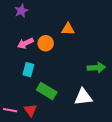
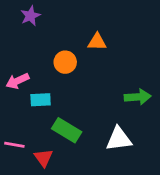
pink arrow: (25, 43) -> (17, 81), moved
cyan rectangle: (28, 70) -> (41, 100), turned 72
pink line: (10, 110) -> (14, 145), moved

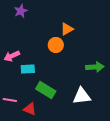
orange triangle: (97, 42) -> (67, 29), turned -32
orange circle: (65, 62) -> (56, 45), moved
red triangle: (43, 158) -> (30, 109), turned -32

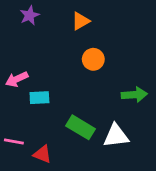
orange triangle: (67, 29) -> (81, 21), moved
orange circle: (56, 45) -> (93, 59), moved
green rectangle: (46, 90) -> (81, 127), moved

